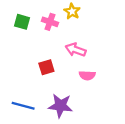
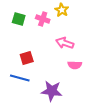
red square: (46, 67) -> (27, 58), moved
blue line: (23, 106) -> (20, 78), moved

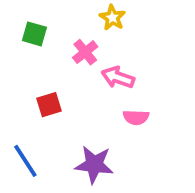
pink cross: (43, 19) -> (85, 52), moved, turned 32
blue line: (20, 78) -> (25, 161), moved, turned 42

